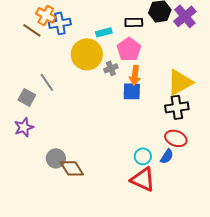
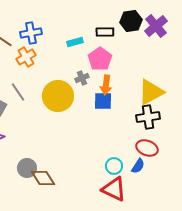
orange cross: (46, 15) -> (26, 57), moved, turned 30
yellow circle: (87, 54) -> (58, 96), moved

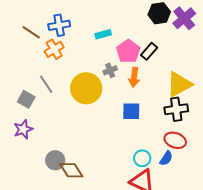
black rectangle: (105, 32) -> (149, 51), moved, turned -48
blue square: (103, 101) -> (131, 111), moved

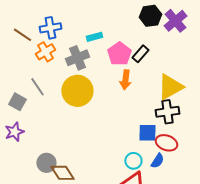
gray cross: (110, 70) -> (77, 58), moved, size x1.6
blue square: (131, 111) -> (147, 133), moved

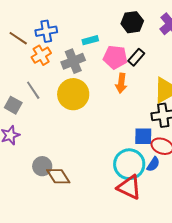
black hexagon: (150, 16) -> (132, 22), moved
pink pentagon: (119, 54) -> (115, 57), turned -30
cyan circle: (133, 161) -> (129, 164), size x1.8

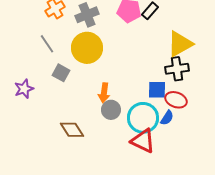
orange arrow: (121, 83) -> (104, 93), moved
gray square: (13, 105) -> (61, 73), moved
gray circle: (42, 166) -> (111, 110), moved

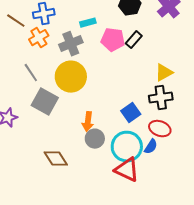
yellow triangle: (180, 44) -> (164, 73), size x0.7
gray square: (61, 73) -> (45, 102), size x1.5
blue square: (157, 90) -> (131, 113), moved, turned -36

